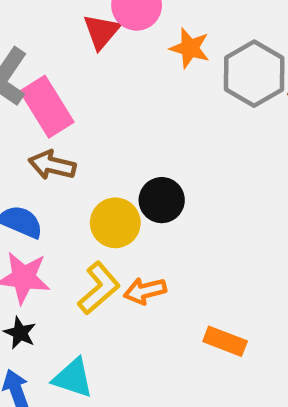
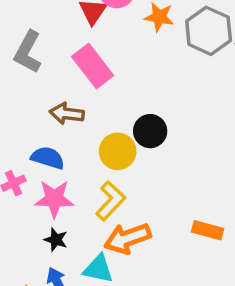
pink rectangle: (47, 107) -> (93, 66), moved
orange arrow: (145, 291) -> (127, 238), moved, size x1.5

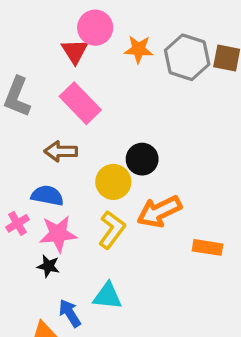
orange arrow: (127, 238) -> (159, 212), moved
black star: (56, 240) -> (48, 266), moved

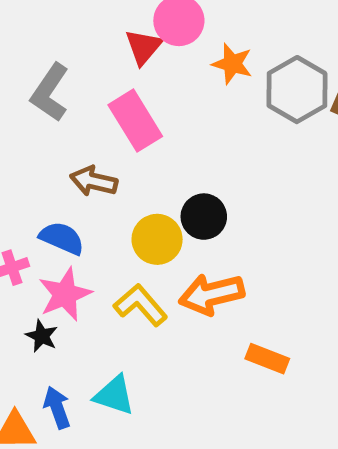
yellow L-shape: (112, 230) -> (141, 305), turned -90
pink star: (58, 234) -> (65, 294), turned -30

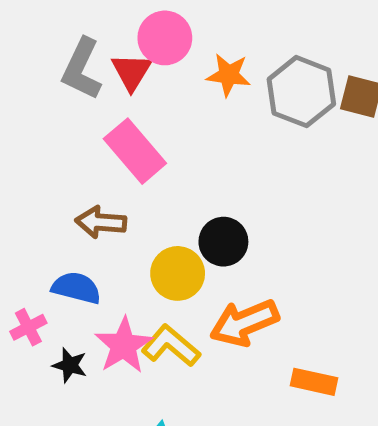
gray L-shape: (50, 93) -> (82, 69), moved
pink star: (65, 294) -> (124, 345), moved
black star: (42, 336) -> (70, 365), moved

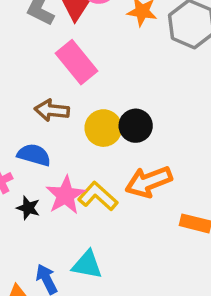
yellow circle: (178, 273) -> (103, 128), moved

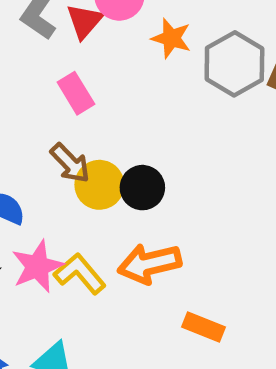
pink rectangle: (76, 62) -> (76, 93), size x0.7
brown arrow: (52, 110) -> (70, 163), moved, turned -148

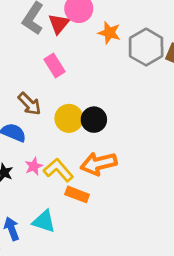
brown arrow: (70, 163) -> (30, 104), moved
pink star: (37, 266) -> (34, 166), size x0.6
orange rectangle: (204, 327) -> (77, 194), moved

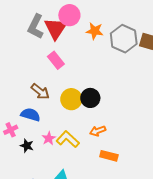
red triangle: (59, 24) -> (56, 28), size x1.4
orange arrow: (99, 164) -> (98, 131), size x0.6
orange rectangle: (77, 194) -> (109, 156), moved

